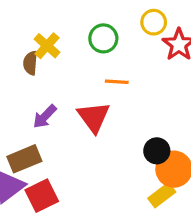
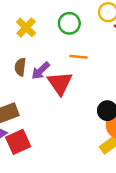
brown semicircle: (30, 63) -> (20, 67), moved
purple arrow: (45, 116) -> (41, 71), moved

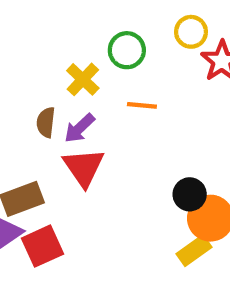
yellow cross: (26, 27) -> (83, 79), moved
red triangle: (60, 83) -> (84, 167), moved

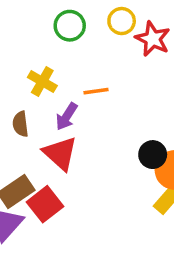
green circle: (127, 50) -> (70, 26), moved
purple arrow: (79, 128) -> (67, 116), moved
red square: (42, 246) -> (45, 204), moved

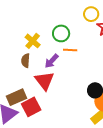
green circle: (70, 26) -> (61, 33), moved
yellow cross: (42, 82) -> (33, 41), moved

